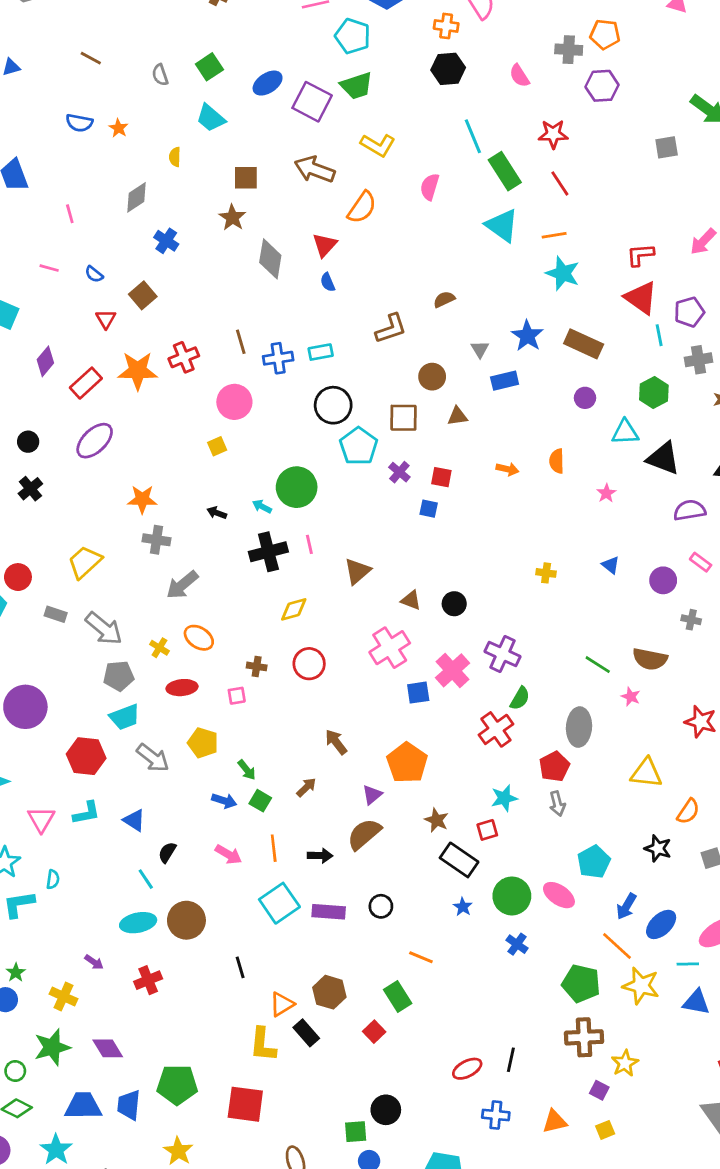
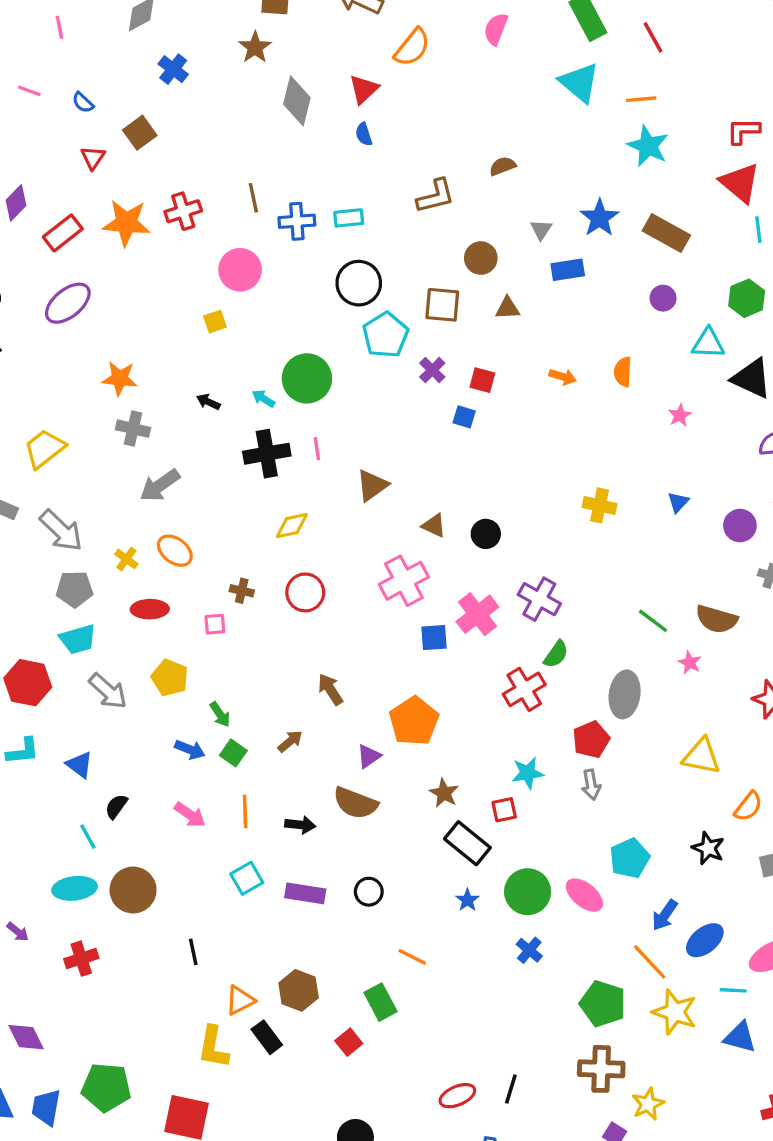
blue triangle: (611, 565) -> (678, 502), turned 30
yellow cross: (546, 573) -> (600, 505), size x1.4
brown semicircle: (364, 834) -> (355, 803), turned -123
cyan square: (279, 903) -> (247, 878), size x0.7

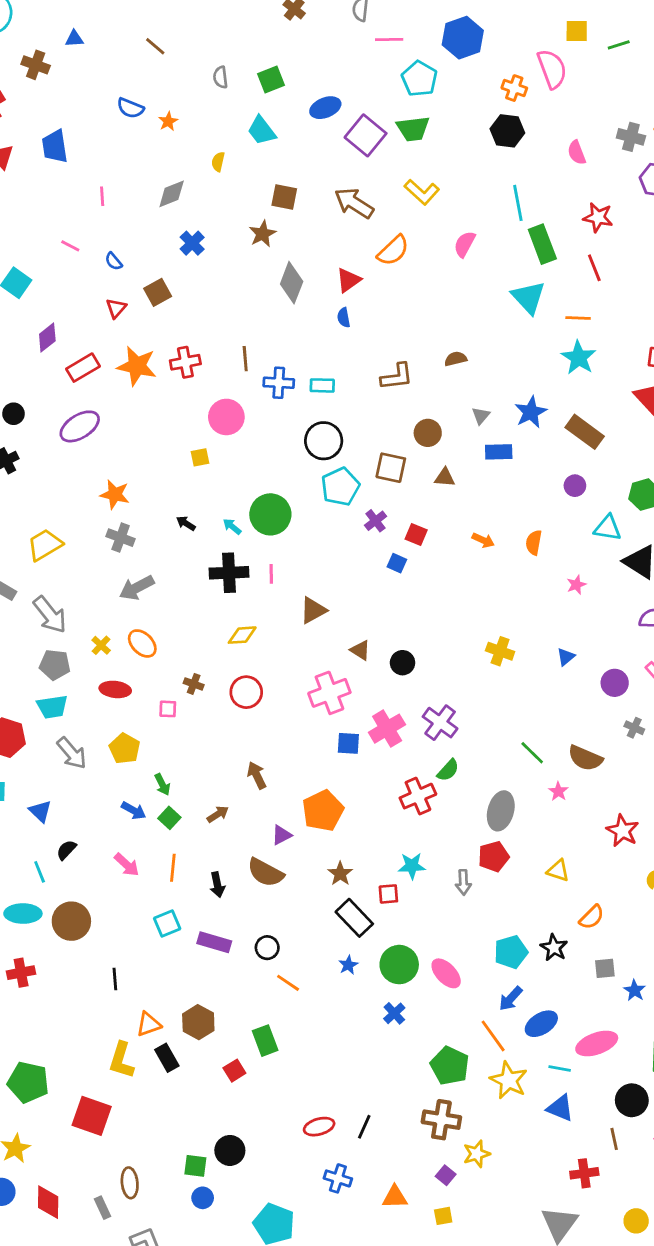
red pentagon: (591, 740) -> (494, 857), moved
yellow triangle: (701, 756) -> (558, 870), size x0.7
black arrow: (300, 825) -> (217, 885), turned 65
cyan pentagon: (630, 858) -> (511, 952), moved
orange line: (412, 957) -> (288, 983), moved

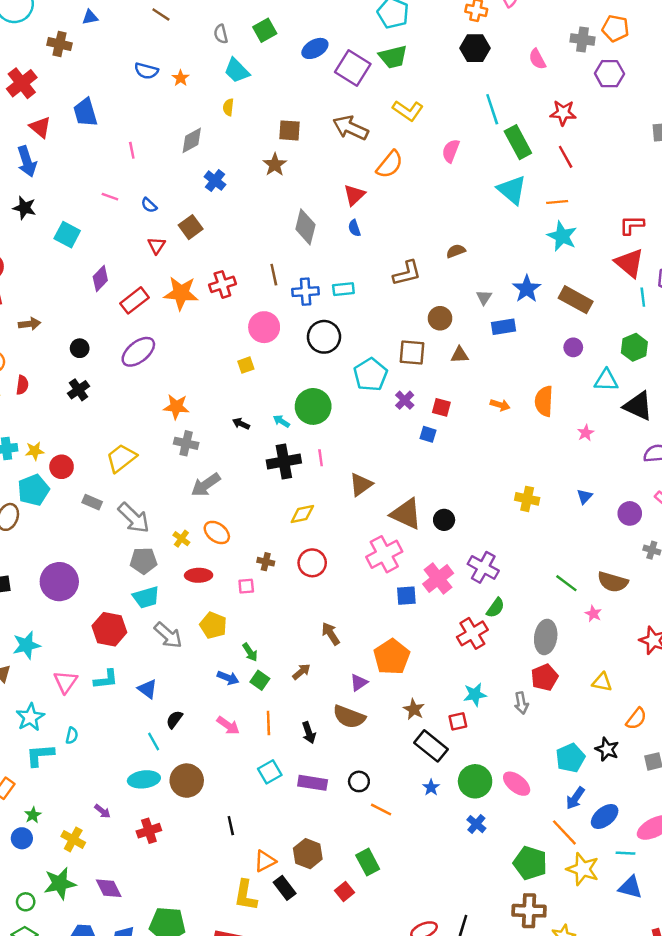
cyan trapezoid: (262, 131) -> (237, 71), moved
gray diamond: (292, 283) -> (305, 227), moved
black circle: (324, 441) -> (324, 337), moved
orange semicircle: (534, 543) -> (544, 401), size x1.4
brown triangle: (360, 650) -> (406, 514), size x1.8

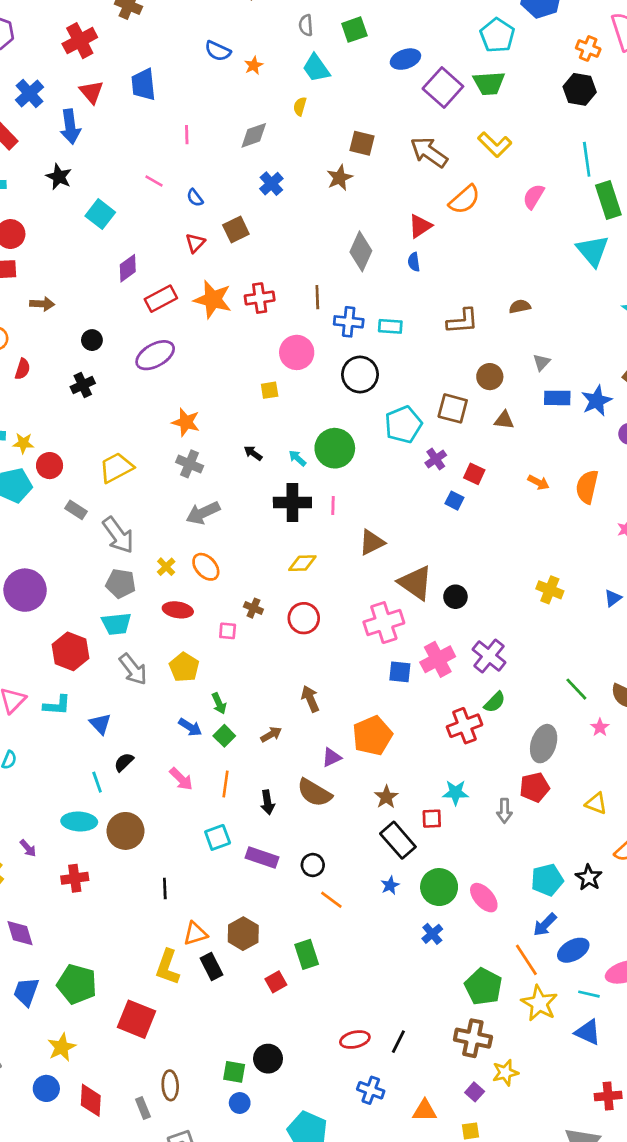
blue star: (527, 289) -> (597, 401), moved

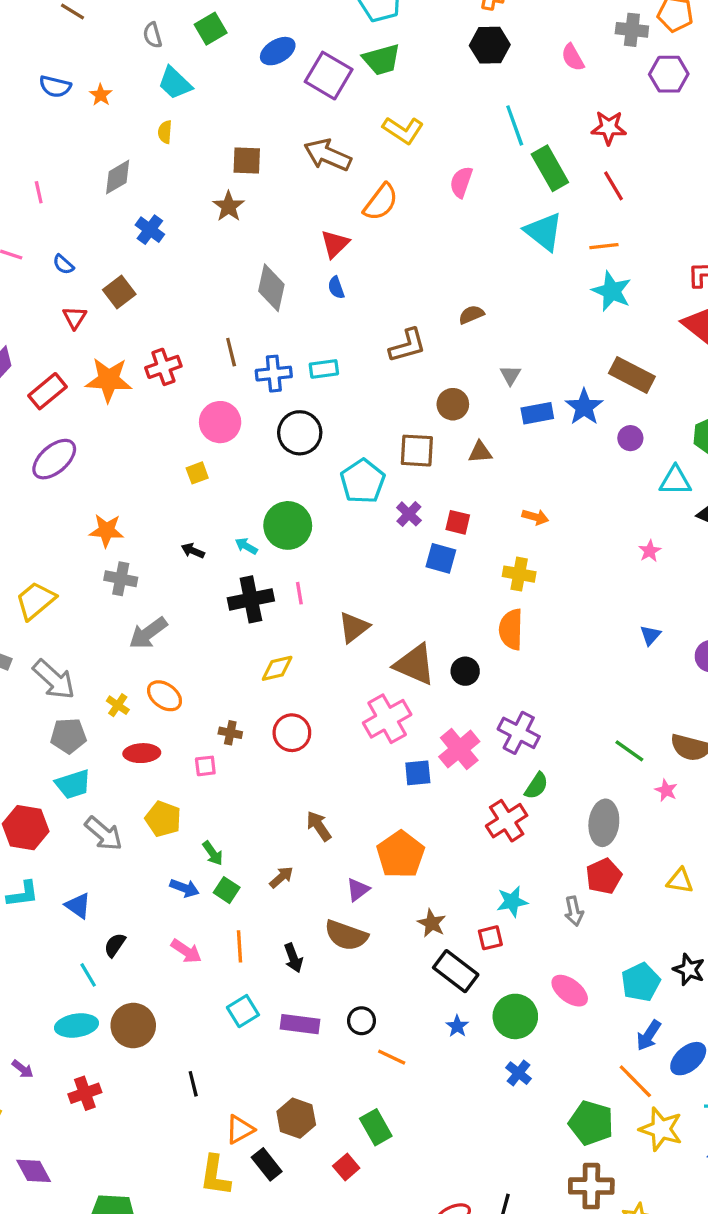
orange semicircle: (587, 487) -> (511, 629), moved
blue square: (454, 501) -> (441, 558), size x1.4
yellow cross: (550, 590) -> (519, 574), moved
pink ellipse: (484, 898) -> (570, 991), moved

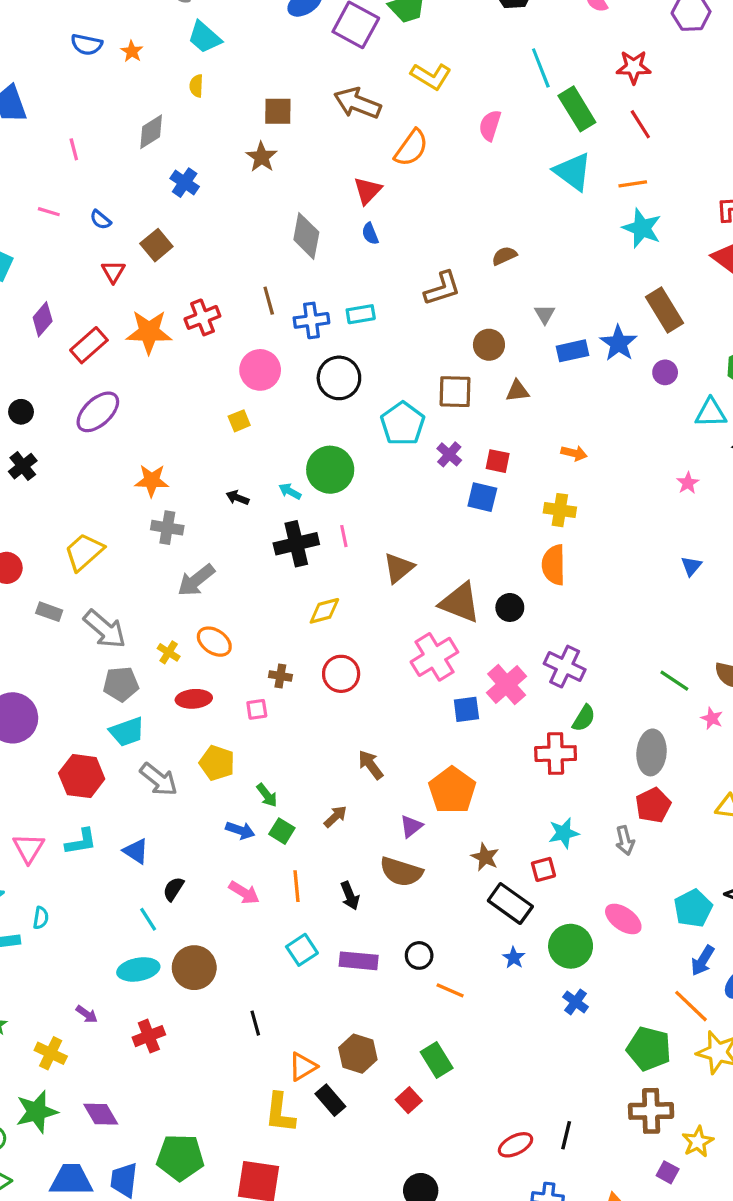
brown rectangle: (632, 375) -> (664, 310), turned 33
red cross: (507, 821) -> (556, 754), turned 33

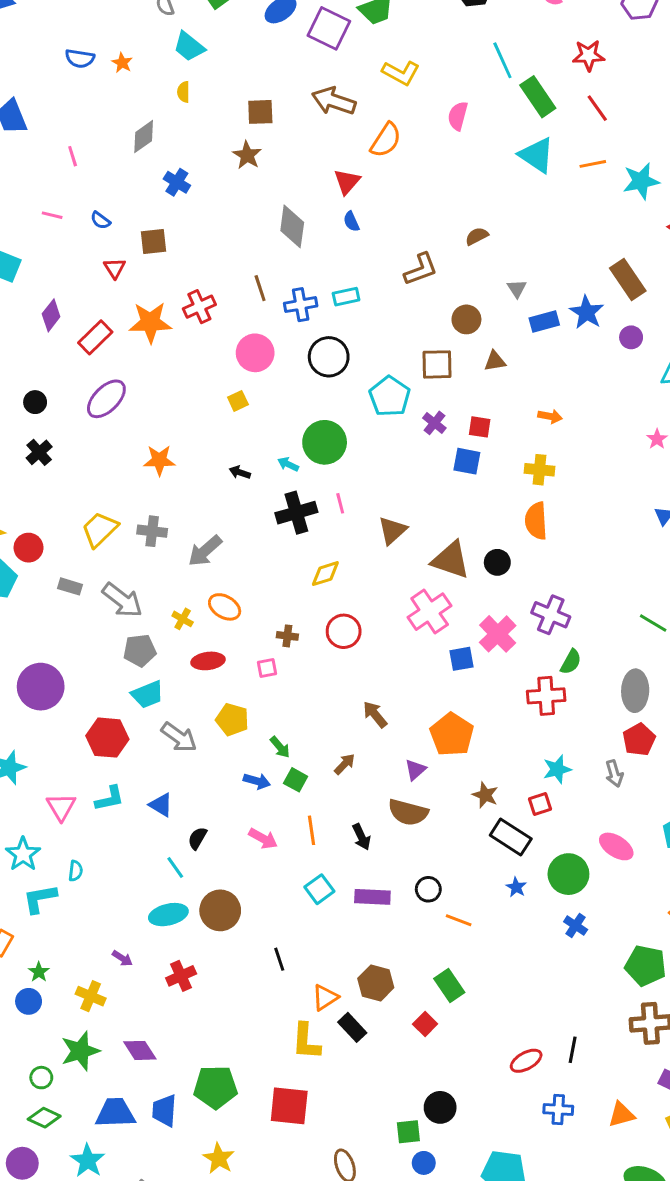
cyan star: (642, 228) -> (641, 181), moved, turned -30
brown square: (156, 245) -> (153, 241), turned 36
gray cross: (167, 528) -> (152, 531), moved

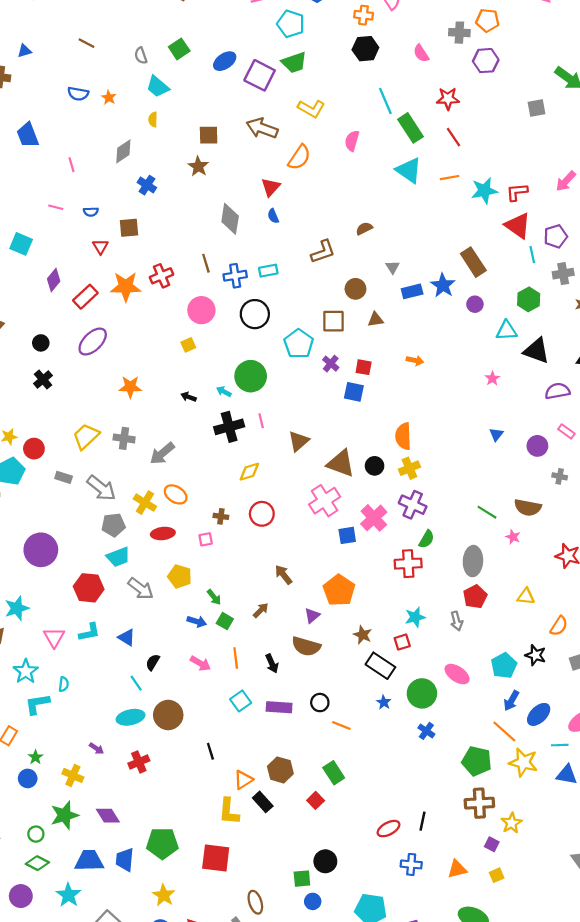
blue semicircle: (100, 220) -> (91, 212), turned -40
yellow cross: (539, 470) -> (409, 468), moved, turned -30
yellow cross: (183, 619) -> (145, 503), size x1.5

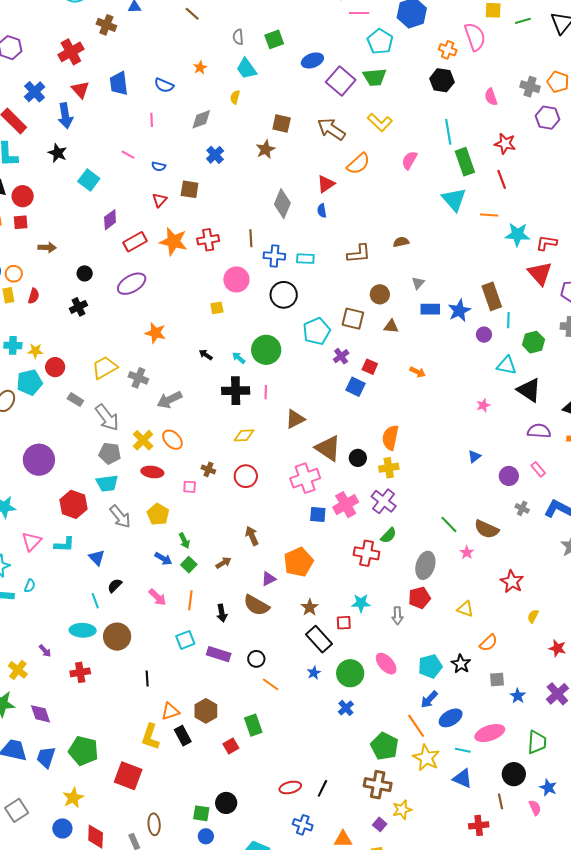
blue semicircle: (78, 94) -> (164, 85), moved
cyan line: (532, 255) -> (508, 320), moved

